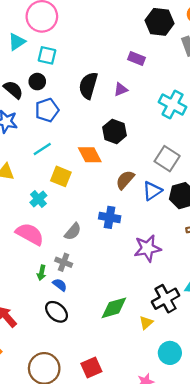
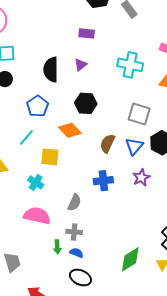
blue pentagon: (47, 110) -> (38, 106), moved
purple star: (147, 248) -> (141, 177), moved, size x0.7

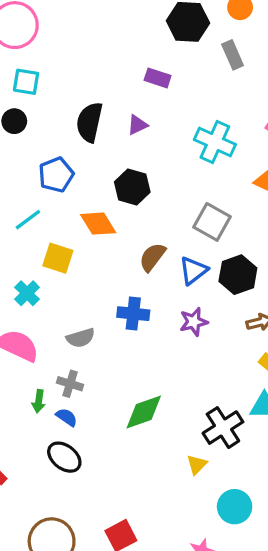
gray semicircle: (74, 203) -> (81, 338), turned 36
green diamond: (130, 259) -> (144, 412), moved

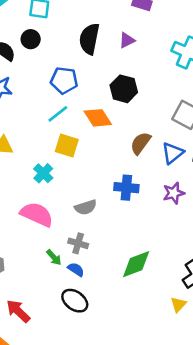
blue pentagon: (56, 175) -> (64, 80), turned 30
cyan line: (28, 220) -> (58, 114), moved
green arrow: (39, 401) -> (54, 257), turned -49

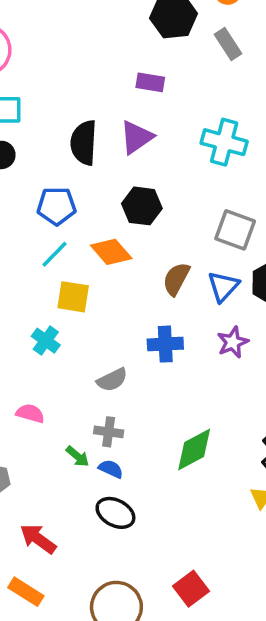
purple triangle: (127, 40) -> (136, 137), size x1.5
pink semicircle: (37, 214) -> (30, 413), moved, size x0.6

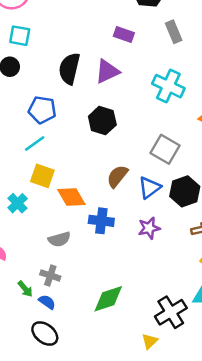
gray rectangle: (228, 44) -> (174, 32), moved
orange diamond: (111, 252) -> (71, 197), moved

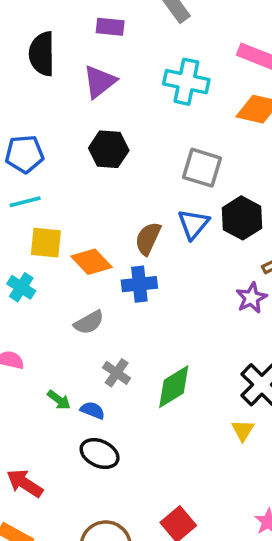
black semicircle: (69, 69) -> (42, 54), moved
cyan line: (35, 144) -> (25, 202), turned 35
brown semicircle: (117, 176) -> (148, 238), moved
purple star: (149, 228) -> (251, 298), moved
gray cross: (50, 275) -> (117, 373), moved, turned 30

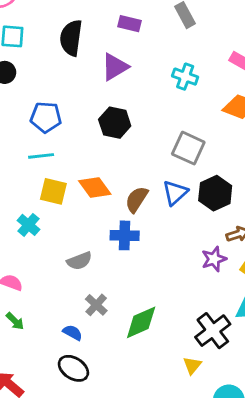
cyan cross: (186, 82) -> (185, 77), size x0.7
orange diamond: (92, 262) -> (95, 188), moved
green arrow: (59, 400) -> (15, 321), moved

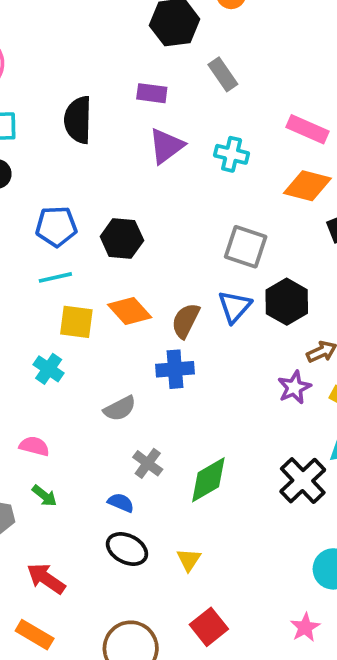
purple triangle: (115, 67) -> (166, 146), moved
black hexagon: (115, 123) -> (122, 239), moved
yellow triangle: (192, 365) -> (189, 560), moved

